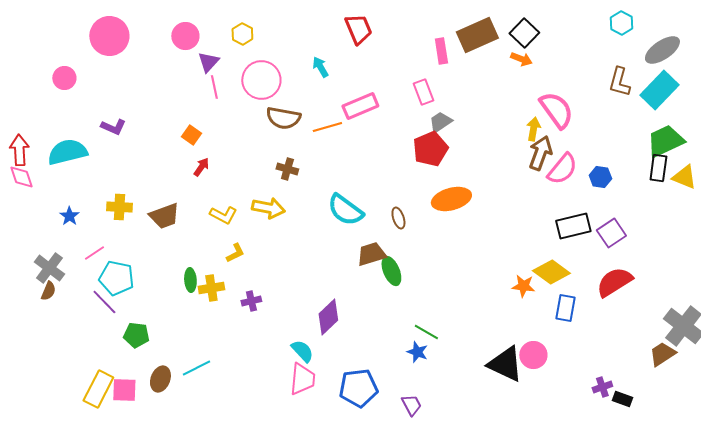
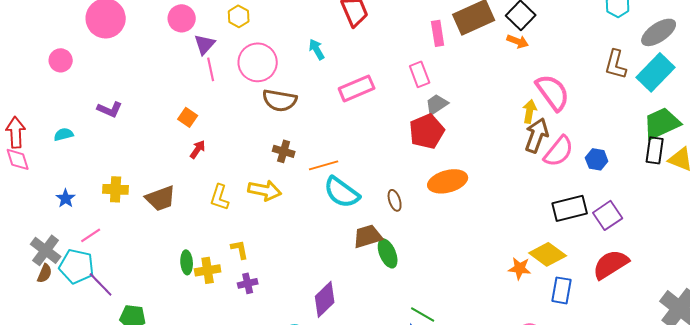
orange line: (327, 127) -> (324, 165), moved
cyan semicircle: (67, 152) -> (64, 134), size x0.5
yellow L-shape: (223, 215) -> (220, 197), turned 80
yellow L-shape: (235, 253) -> (240, 249), moved, turned -75
cyan pentagon: (116, 278) -> (77, 266), moved

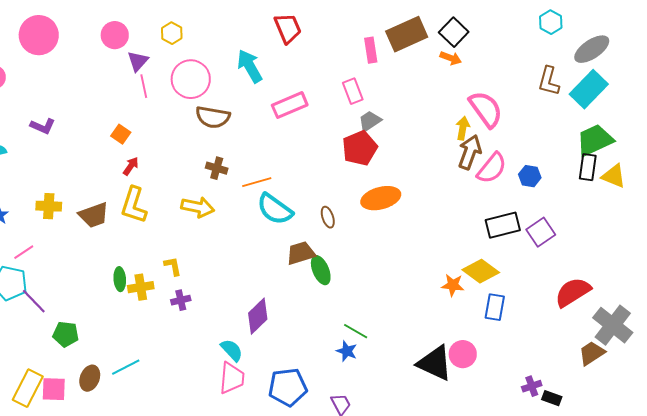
cyan arrow: (317, 49) -> (250, 66), size x1.6
yellow L-shape: (220, 197) -> (134, 205), moved, size x1.4
red semicircle: (611, 264) -> (573, 292), moved

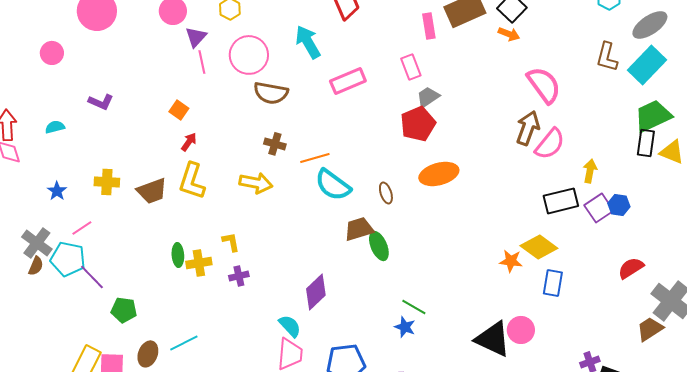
yellow arrow: (463, 128) -> (590, 171), moved
blue hexagon: (530, 176) -> (619, 205), moved
red semicircle: (573, 292) -> (631, 268), size x0.7

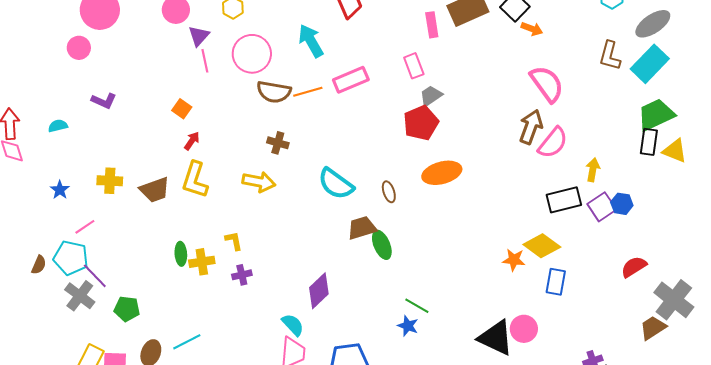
orange arrow: (509, 34) -> (532, 29), moved
pink circle: (52, 53) -> (79, 48), moved
orange line: (315, 158) -> (308, 92), moved
gray cross: (37, 243) -> (80, 296), moved

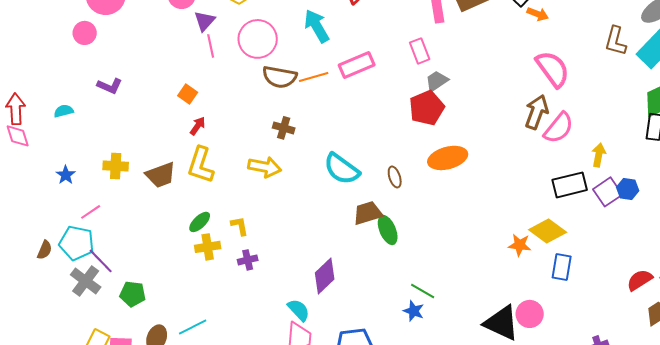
green ellipse: (181, 254) -> (200, 222), moved, turned 50
red semicircle: (634, 267) -> (640, 280), moved

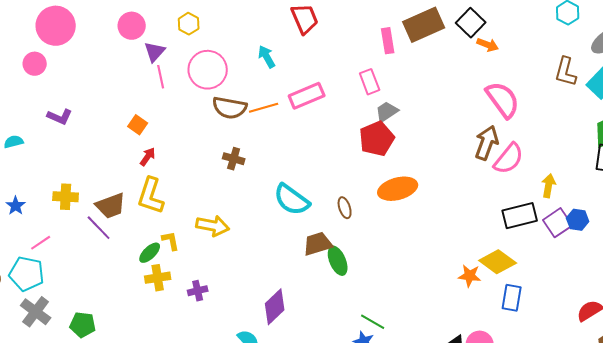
cyan arrow: (317, 26) -> (267, 57), size x0.7
yellow arrow: (265, 167) -> (213, 226), moved
yellow L-shape: (240, 226) -> (171, 241), moved
purple line: (101, 261) -> (99, 228), moved

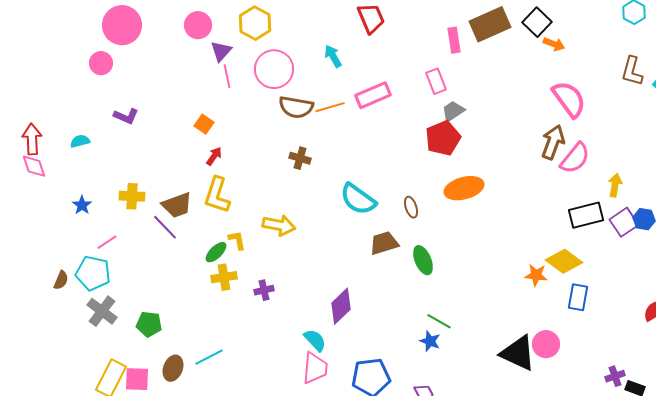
yellow hexagon: (189, 24) -> (255, 23), size x1.5
green ellipse: (338, 261) -> (423, 260), moved

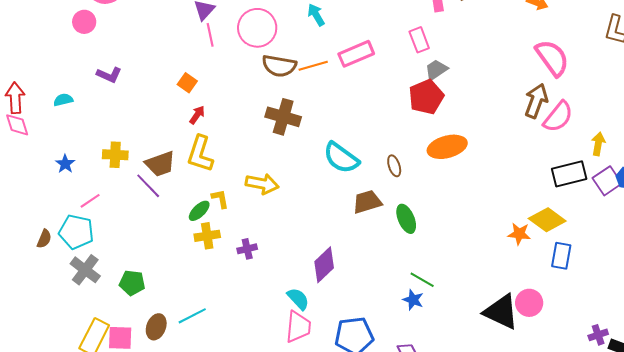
brown cross: (300, 158) -> (283, 117), size x1.6

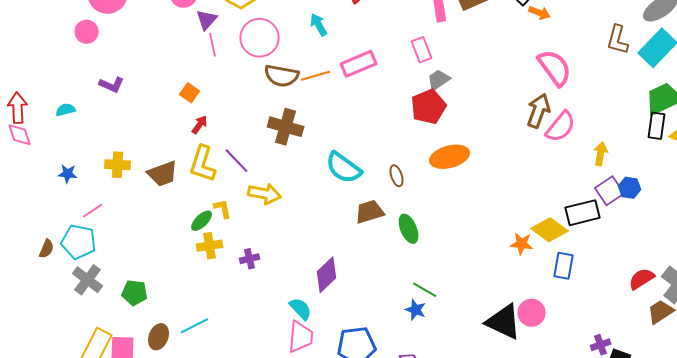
blue star: (65, 164) -> (68, 174), turned -30
black rectangle: (569, 174) -> (583, 213), moved
purple line: (148, 186) -> (237, 161), moved

